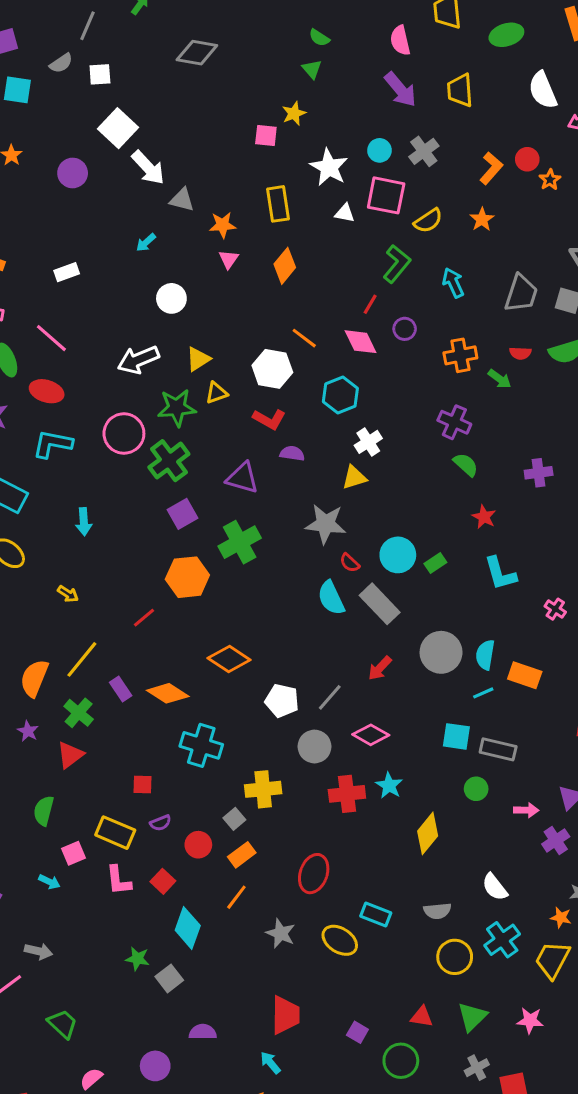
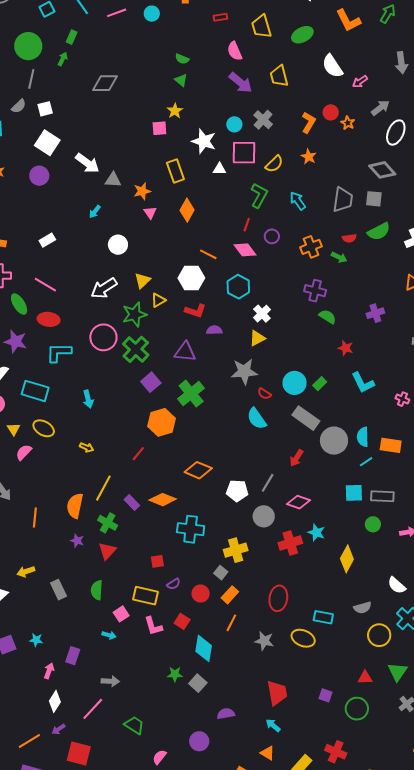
white square: (118, 128) -> (47, 143), moved
gray rectangle: (380, 604) -> (306, 418), moved

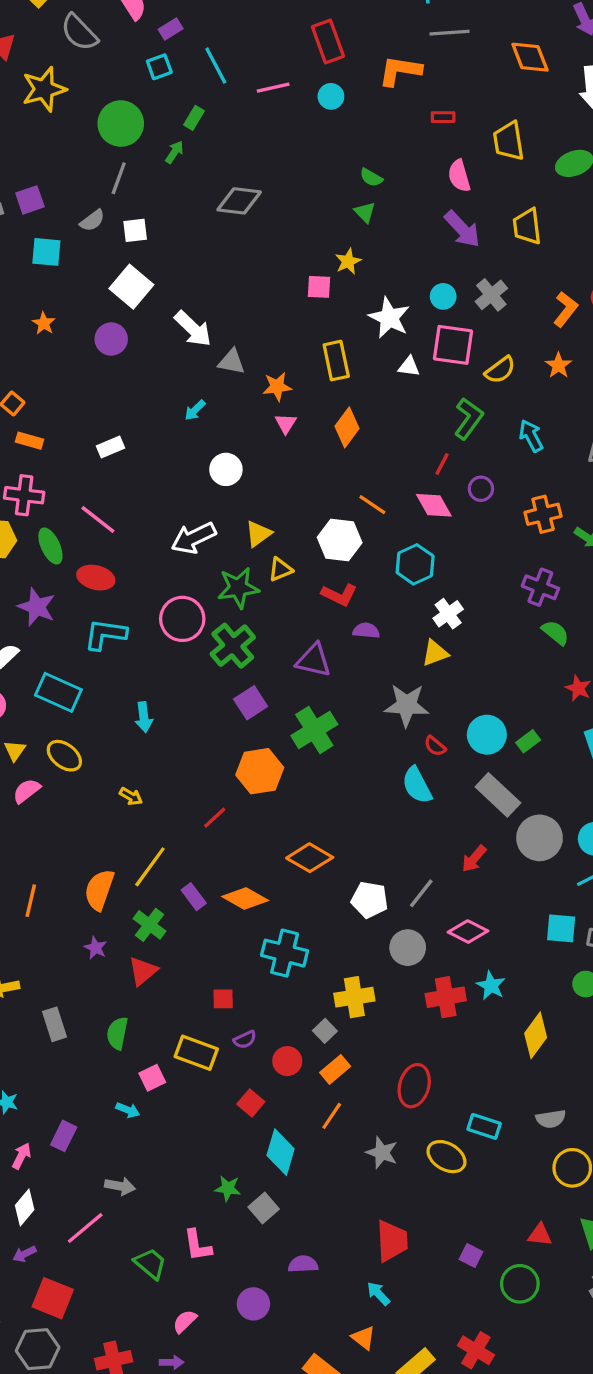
pink L-shape: (153, 626) -> (197, 1245), moved

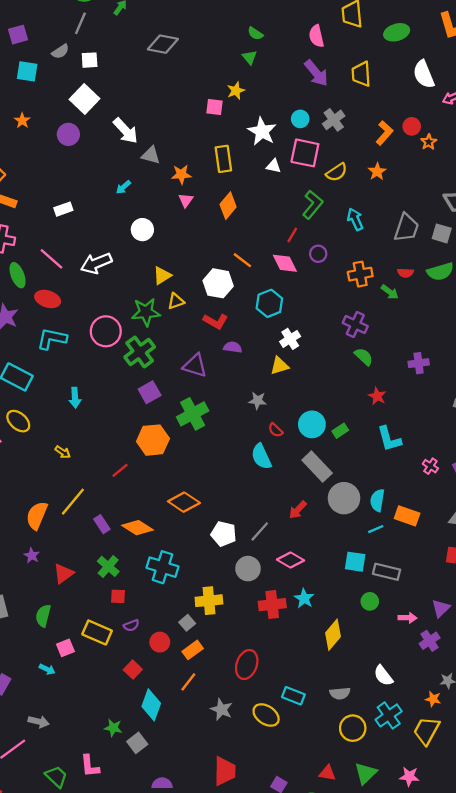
white arrow: (194, 538) -> (96, 263), moved
gray star: (407, 705) -> (258, 401), size x0.6
green cross: (149, 925) -> (108, 566), moved

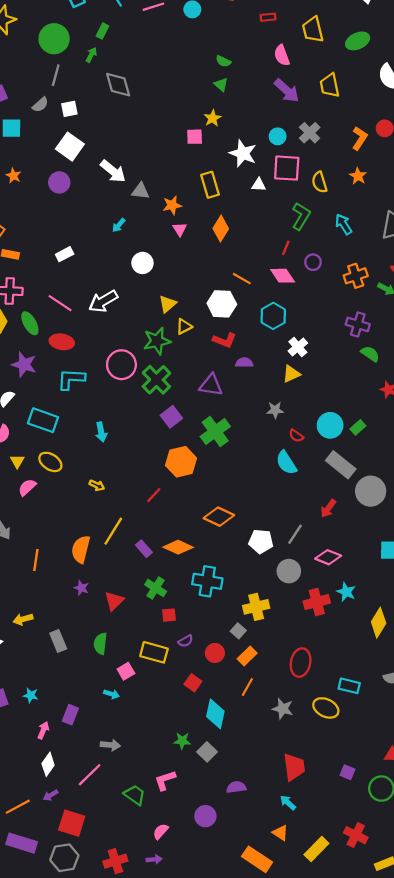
gray diamond: (163, 44) -> (118, 85), moved, turned 72
yellow semicircle: (337, 172) -> (319, 182), turned 115
pink L-shape: (90, 766) -> (165, 780), turned 85

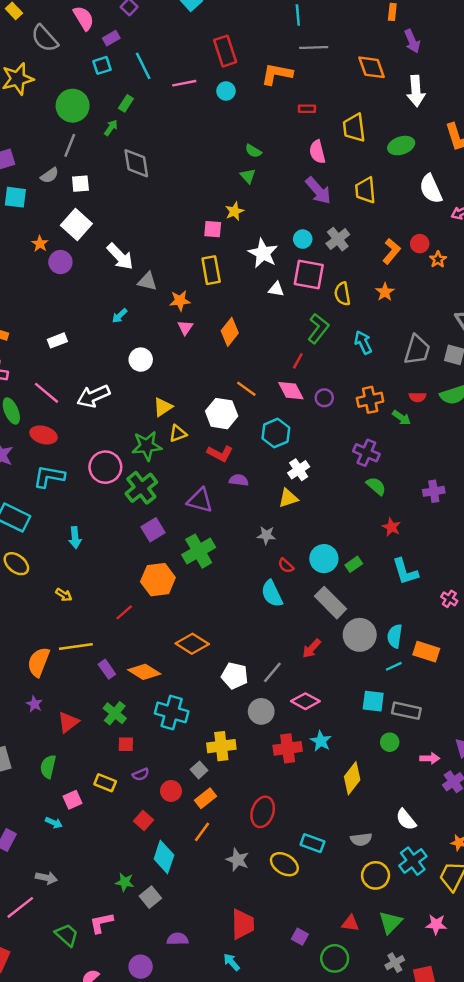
orange star: (14, 176) -> (40, 244), moved
yellow rectangle: (210, 185) -> (211, 270), moved
purple circle: (313, 262) -> (324, 398), moved
yellow line: (113, 531) -> (76, 646), turned 44
yellow rectangle: (154, 652) -> (105, 783), size x0.7

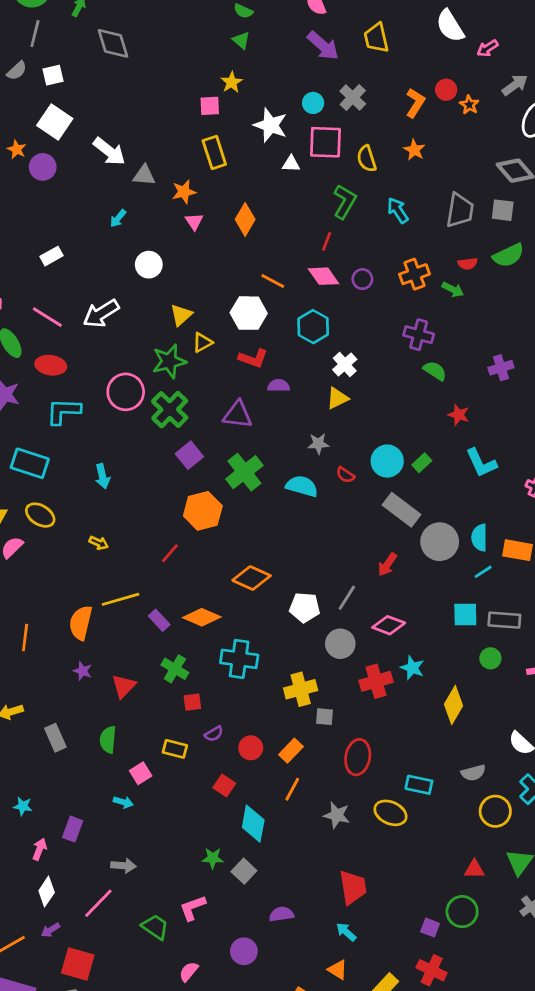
cyan semicircle: (272, 594) -> (302, 486), moved, turned 140
gray square: (199, 770) -> (325, 717), moved, turned -35
purple square: (300, 937) -> (430, 928), moved

